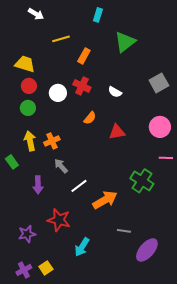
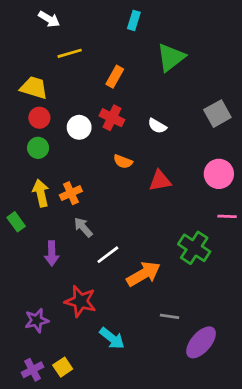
yellow line: (61, 39) -> (70, 53), moved
orange semicircle: (90, 118) -> (123, 162), turned 72
cyan arrow: (82, 247) -> (112, 338), turned -84

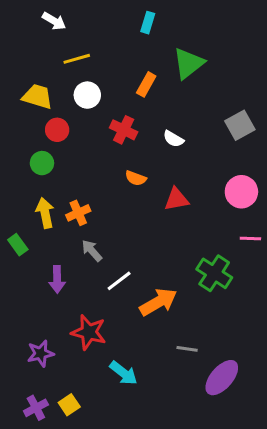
orange rectangle: (115, 77) -> (146, 84), moved
red circle: (39, 118) -> (57, 130), moved
white circle: (79, 127) -> (87, 95), moved

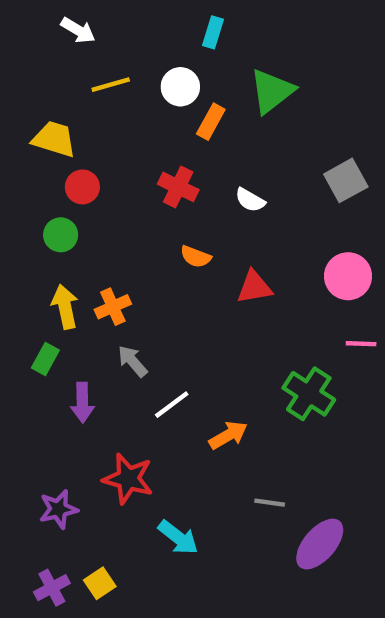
white circle: (87, 95) -> (180, 87), moved
green rectangle: (18, 245) -> (45, 359), moved, turned 65
orange arrow: (158, 302) -> (228, 435), size x0.7

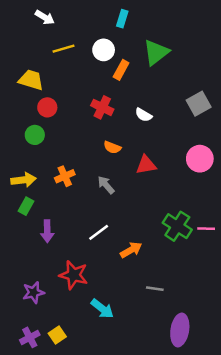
yellow arrow: (65, 307) -> (24, 180), moved, turned 95
pink line: (361, 344) -> (206, 229), moved
gray arrow: (132, 361) -> (106, 185), moved
purple ellipse: (320, 544) -> (180, 330), moved, turned -32

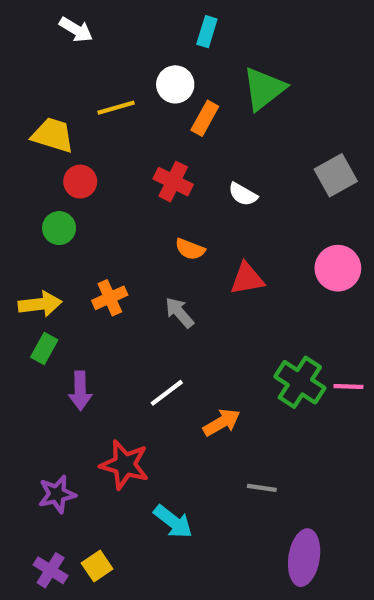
yellow line: (64, 49) -> (116, 108), moved
purple cross: (30, 337) -> (51, 570), turned -30

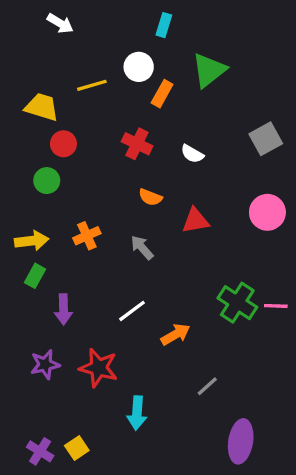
gray line: (262, 488) -> (207, 386), turned -50
purple star: (57, 494) -> (45, 364), moved
cyan arrow: (173, 522) -> (137, 413), turned 56

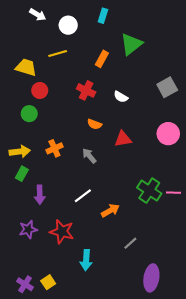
white circle: (139, 67) -> (68, 25), moved

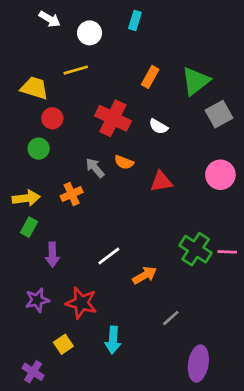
green triangle: (131, 44) -> (196, 81), moved
orange rectangle: (102, 59) -> (150, 77), moved
red cross: (86, 90) -> (113, 118), size x1.4
gray arrow: (89, 156) -> (95, 168), moved
yellow square: (48, 282) -> (63, 344), moved

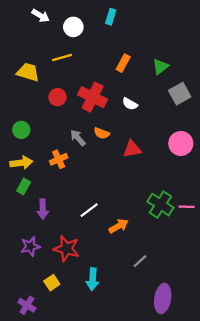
green triangle: (196, 81) -> (160, 67), size x0.7
red circle: (52, 118) -> (57, 97), moved
green circle: (39, 149) -> (21, 130), moved

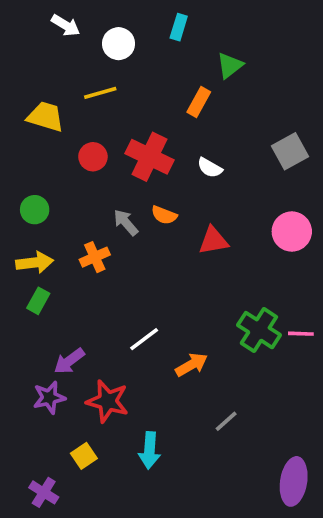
green triangle: (160, 67) -> (230, 66), moved
purple arrow: (43, 209) -> (69, 361), moved, turned 54
purple ellipse: (163, 298) -> (294, 481), moved

